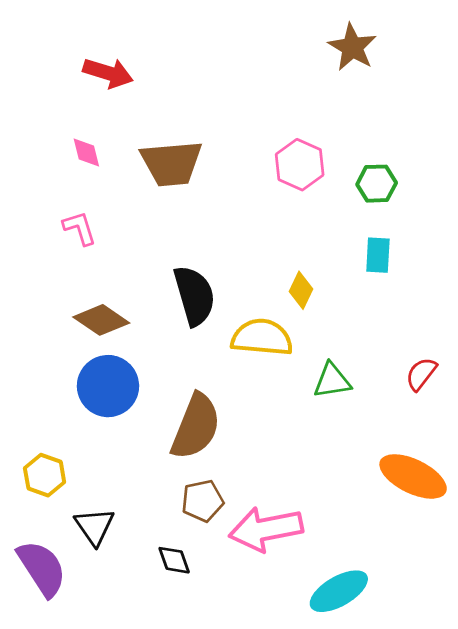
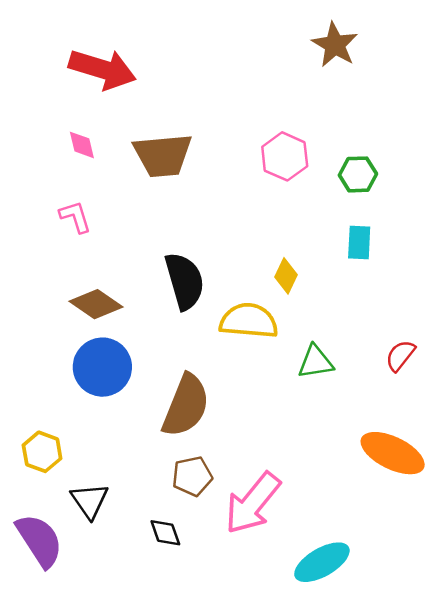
red arrow: (108, 73) -> (102, 69), size x1.4
pink arrow: (266, 529) -> (253, 503), turned -40

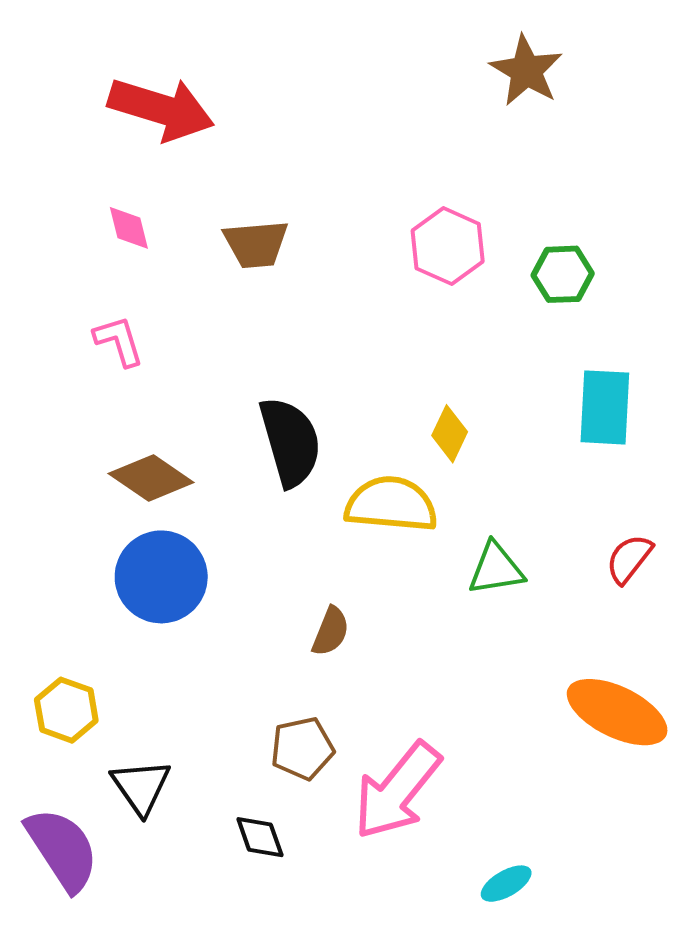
brown trapezoid: (163, 155) -> (256, 244), size x0.7
cyan rectangle: (359, 242) -> (605, 407), moved, size x1.4
brown semicircle: (186, 406) -> (331, 631), moved, size x0.5
cyan ellipse: (322, 562) -> (506, 884), size x0.6

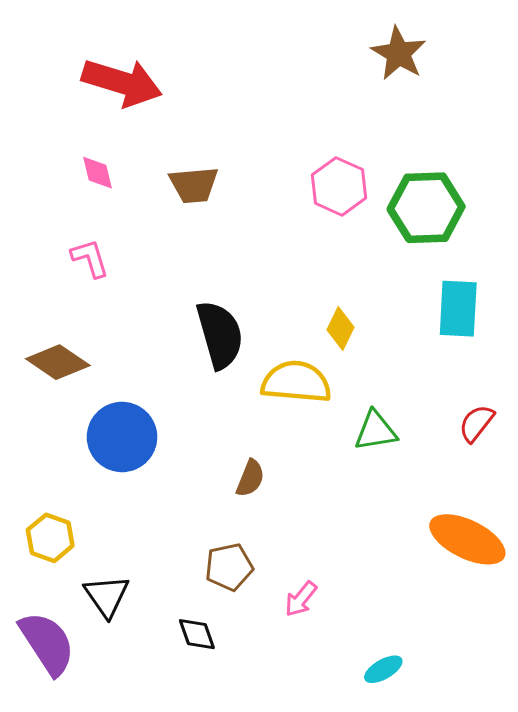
green hexagon: (563, 274) -> (426, 208), size x1.6
brown diamond: (151, 478) -> (58, 362), moved
pink arrow: (397, 791) -> (301, 599), size x0.5

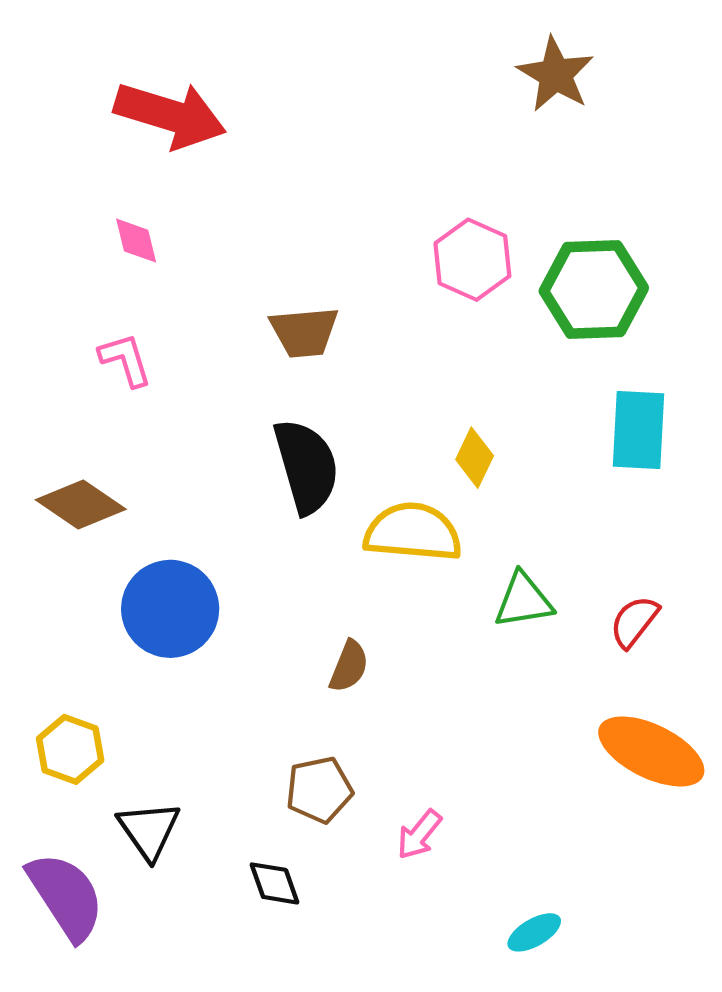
brown trapezoid: (194, 185) -> (304, 332), moved
red semicircle: (477, 423) -> (634, 622), moved

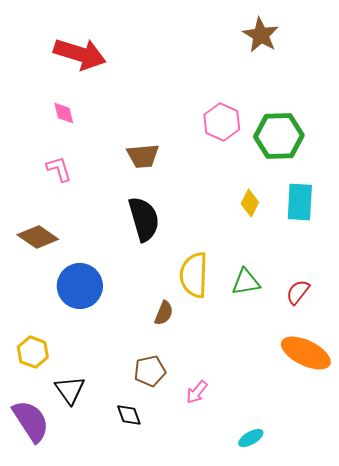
yellow diamond: (475, 458) -> (250, 203), moved
yellow semicircle: (413, 532) -> (194, 275), moved, turned -93

